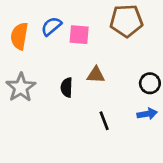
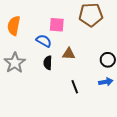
blue semicircle: (51, 26) -> (44, 41), moved, turned 70

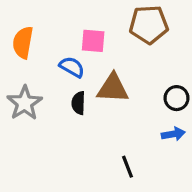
brown triangle: (69, 54) -> (113, 88), size x1.5
black line: (75, 87) -> (127, 167), moved

